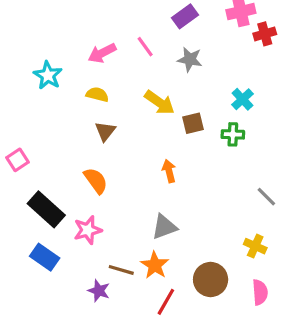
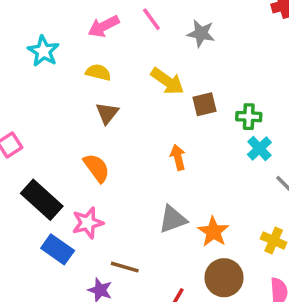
cyan cross: (242, 99) -> (259, 148), moved
blue rectangle: (45, 257) -> (58, 249), moved
orange star: (155, 265) -> (213, 232), moved

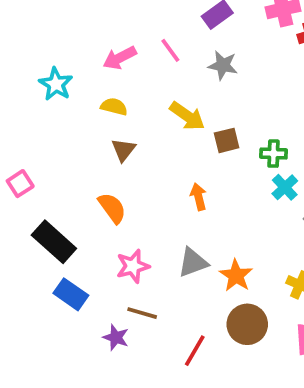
pink star: (88, 223) -> (133, 266), moved

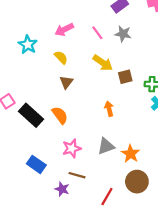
pink line: (170, 50) -> (97, 33), moved
yellow semicircle: (114, 107) -> (61, 57), turned 32
black rectangle: (54, 242) -> (31, 115), moved

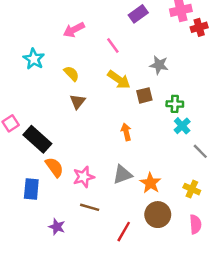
pink arrow: (64, 30) -> (74, 30), moved
gray star: (123, 34) -> (159, 65), moved
orange semicircle: (60, 115) -> (54, 167), moved
blue rectangle: (36, 164) -> (31, 189), moved, turned 60
purple star: (62, 189) -> (57, 227), moved

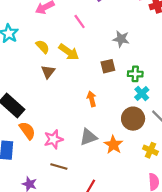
yellow arrow: (119, 80) -> (69, 52), moved
brown circle: (158, 215) -> (133, 119), moved

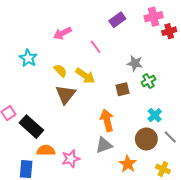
brown triangle: (48, 72) -> (66, 94), size x1.5
green cross: (135, 74) -> (148, 81), moved, turned -32
orange arrow: (92, 99) -> (107, 120), size x1.5
orange semicircle: (27, 131) -> (46, 150), turned -54
gray triangle: (88, 137) -> (104, 145), moved

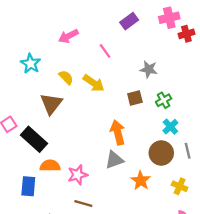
green cross: (148, 81) -> (164, 100), moved
brown triangle: (66, 94) -> (51, 104), moved
gray line: (170, 137) -> (188, 151), turned 32

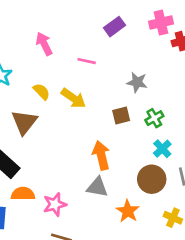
pink arrow: (68, 36) -> (44, 44), turned 90
pink line: (105, 51) -> (87, 61), turned -42
gray triangle: (114, 160) -> (97, 187), turned 30

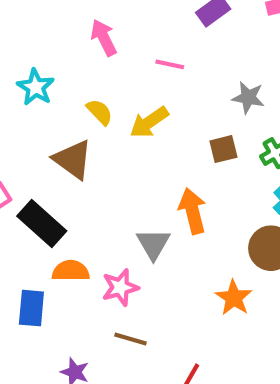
yellow arrow: (73, 98) -> (149, 122), turned 110
brown triangle: (24, 122) -> (73, 159), turned -32
gray triangle: (97, 187) -> (153, 244), moved, turned 50

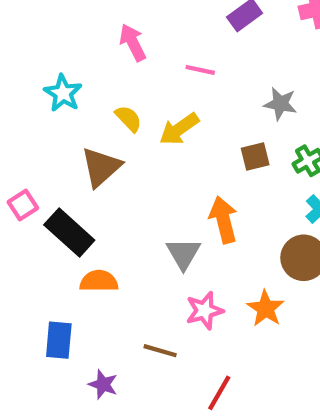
brown triangle: (73, 159) -> (101, 167), turned 42
pink star: (120, 287) -> (204, 311), moved
blue rectangle: (31, 308) -> (59, 340), moved

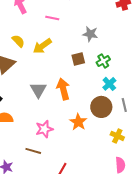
gray triangle: (183, 254) -> (38, 90), moved
orange star: (266, 308) -> (78, 122), moved
pink star: (204, 311) -> (44, 129), moved

